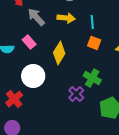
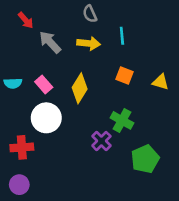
cyan line: (92, 22) -> (122, 36), moved
pink rectangle: (29, 42) -> (44, 84), moved
red cross: (14, 99) -> (22, 147), turned 36

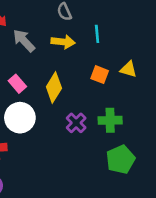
yellow triangle: (161, 82) -> (128, 69), moved
green cross: (122, 120) -> (110, 120), moved, turned -30
purple cross: (101, 141) -> (76, 123), moved

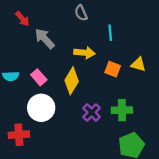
yellow arrow: (63, 42) -> (84, 53), moved

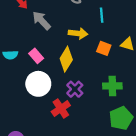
purple cross: (92, 112) -> (75, 89), moved
red cross: (19, 135) -> (61, 109), moved, turned -30

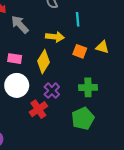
pink rectangle: (36, 56) -> (15, 59), turned -40
green pentagon: (121, 118) -> (83, 118), moved

